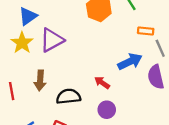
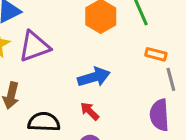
blue arrow: (130, 62) -> (94, 77), moved

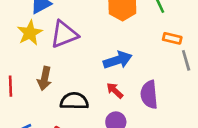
purple semicircle: (159, 115) -> (149, 95), moved

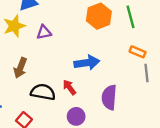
purple triangle: (64, 34) -> (44, 32), size x0.6
red arrow: (115, 90) -> (69, 87), moved

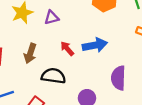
red arrow: (69, 87) -> (67, 49), moved

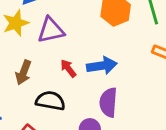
purple triangle: (52, 17) -> (51, 30), size x1.5
purple semicircle: (118, 78) -> (108, 102), moved

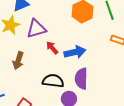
red arrow: (68, 68) -> (52, 48), moved
black semicircle: (50, 101) -> (53, 81), moved

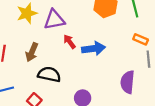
purple semicircle: (81, 79) -> (128, 82), moved
black semicircle: (53, 81) -> (49, 74), moved

